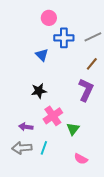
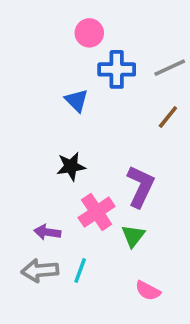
purple L-shape: (86, 90) -> (140, 186), moved

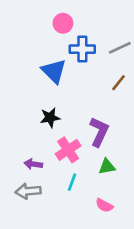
blue triangle: (76, 101) -> (54, 71), size x1.5
green triangle: (133, 236) -> (107, 167), moved, turned 42
cyan line: (80, 271) -> (72, 182), moved

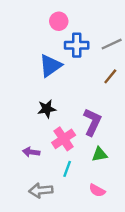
blue triangle: (54, 71) -> (50, 66), turned 40
gray arrow: (28, 191) -> (41, 190), moved

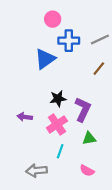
black star: (47, 109) -> (58, 99), moved
purple arrow: (31, 152) -> (25, 117), moved

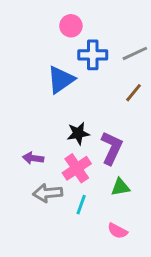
gray arrow: (37, 171) -> (48, 193), moved

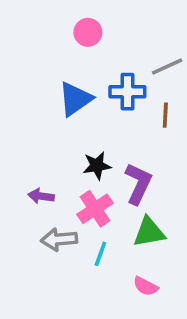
blue cross: (93, 55) -> (127, 92), moved
brown line: (133, 93) -> (165, 115), turned -36
green triangle: (120, 187) -> (149, 232), size x1.4

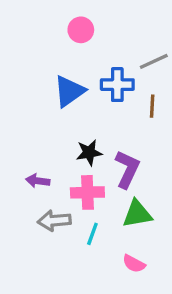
pink cross: (95, 209) -> (87, 192), turned 32

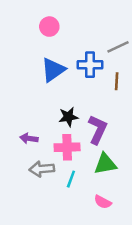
pink circle: (81, 30) -> (49, 27), moved

